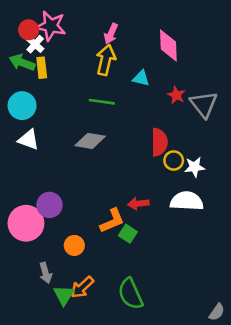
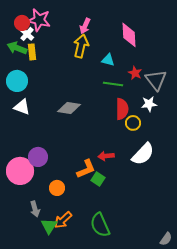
green line: (102, 102) -> (113, 84), moved
white star: (195, 167) -> (149, 104), moved
white semicircle: (187, 201) -> (143, 154), turned 130

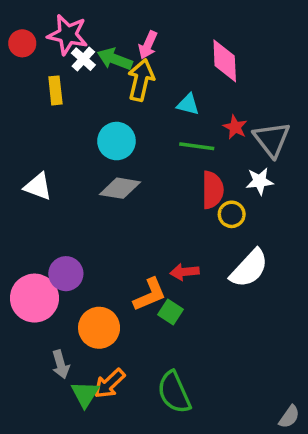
red circle: (22, 23) -> (22, 43), moved
white cross: (27, 34) -> (83, 59), moved
green arrow: (17, 48) -> (115, 59), moved
cyan circle: (17, 81) -> (116, 141), moved
orange circle: (57, 188) -> (99, 328), size x1.5

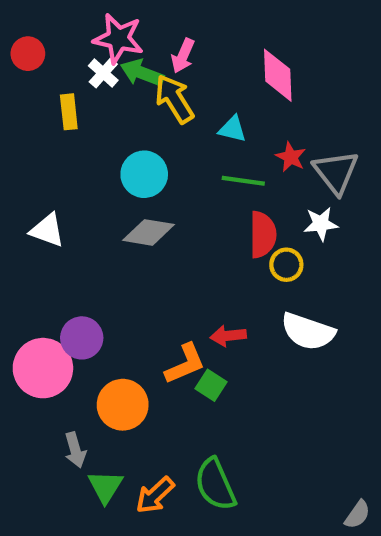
pink star: (68, 35) -> (118, 39), moved
yellow arrow: (141, 80) -> (174, 99), turned -45
white semicircle: (249, 268) -> (308, 331), turned 66
orange arrow: (110, 384) -> (155, 495), moved

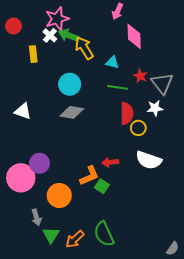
pink star: (118, 39) -> (57, 19), turned -30
pink arrow: (183, 56) -> (117, 11), moved

